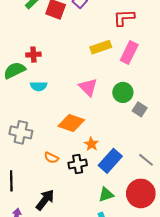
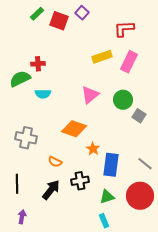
pink triangle: (88, 87) -> (90, 95), turned 36
blue rectangle: (110, 161) -> (111, 165), turned -35
black cross: (78, 164) -> (80, 181), moved
black arrow: (45, 200) -> (51, 190), moved

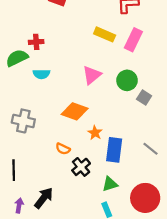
yellow rectangle: (102, 57) -> (105, 34), turned 42
orange semicircle: (55, 162) -> (63, 149), moved
black cross: (80, 181) -> (81, 167), turned -30
black arrow: (51, 190) -> (44, 198), moved
red circle: (140, 196) -> (145, 198), moved

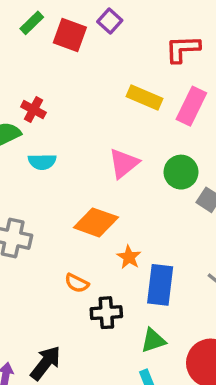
red cross: (36, 42) -> (33, 110), turned 32
black cross: (81, 167) -> (106, 313), turned 36

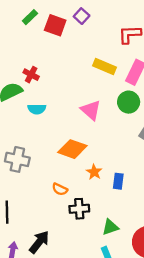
pink triangle: (124, 163) -> (91, 110), turned -40
green circle: (181, 172) -> (129, 102), moved
blue rectangle: (160, 285) -> (118, 181), moved, size x0.6

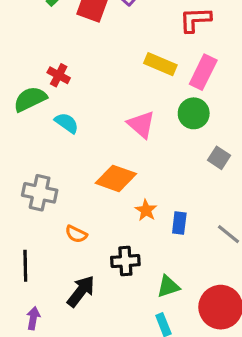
cyan semicircle: (37, 109) -> (67, 123), turned -144
orange semicircle: (60, 189) -> (76, 234), moved
black arrow: (39, 242) -> (81, 291), moved

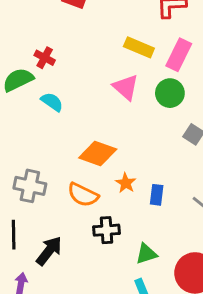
pink triangle: (141, 124) -> (126, 87), moved
gray cross: (40, 193) -> (30, 186), moved
orange semicircle: (76, 234) -> (83, 195), moved, size x1.5
black arrow: (81, 291) -> (49, 251), moved

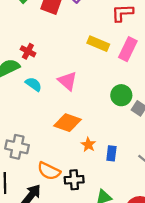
pink triangle: (126, 87) -> (68, 81), moved
green circle: (170, 93) -> (121, 95), moved
orange semicircle: (83, 195) -> (49, 171), moved

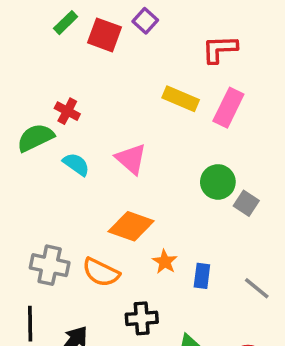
orange semicircle: (49, 171) -> (101, 272), moved

